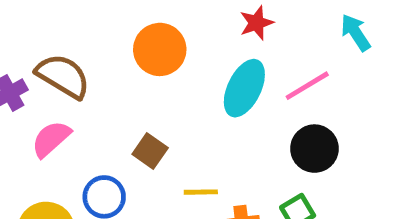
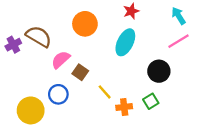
pink line: (307, 86) -> (178, 41), moved
pink semicircle: (51, 139) -> (61, 60), moved
yellow line: (201, 192) -> (105, 92), turned 49

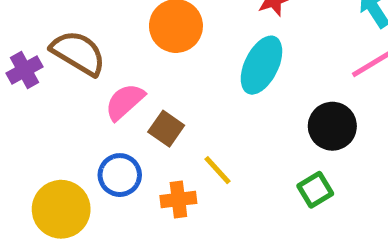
orange cross: (124, 107) -> (178, 199), moved

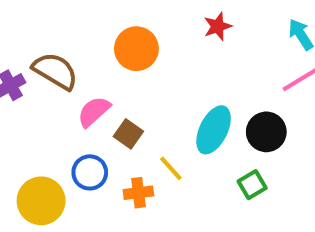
cyan ellipse: (261, 65) -> (214, 130), moved

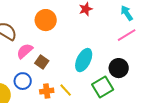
black circle: (266, 132) -> (119, 68), moved
yellow line: (171, 168) -> (66, 90), moved
green square: (252, 185) -> (103, 87), size x1.5

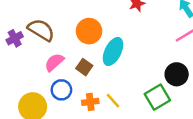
orange circle: (46, 20) -> (89, 31), moved
pink semicircle: (25, 51) -> (54, 62), moved
cyan ellipse: (84, 60) -> (113, 51), moved

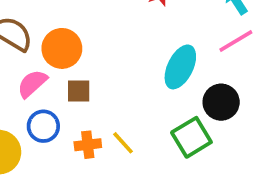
orange circle: (89, 31) -> (62, 48), moved
cyan ellipse: (113, 51) -> (180, 67), moved
brown square: (84, 67) -> (79, 91), turned -35

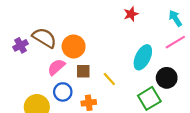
yellow line: (123, 143) -> (109, 79), moved

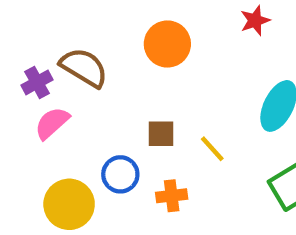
orange circle: (74, 46) -> (167, 44), moved
pink semicircle: (56, 67) -> (52, 123), moved

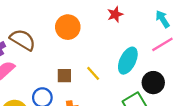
yellow line: (212, 149) -> (93, 73), moved

